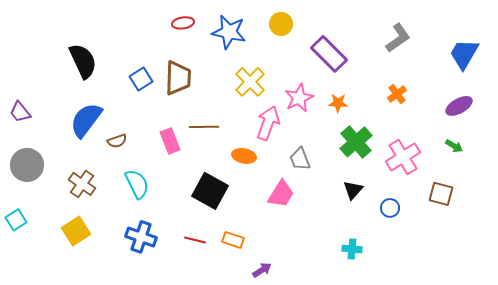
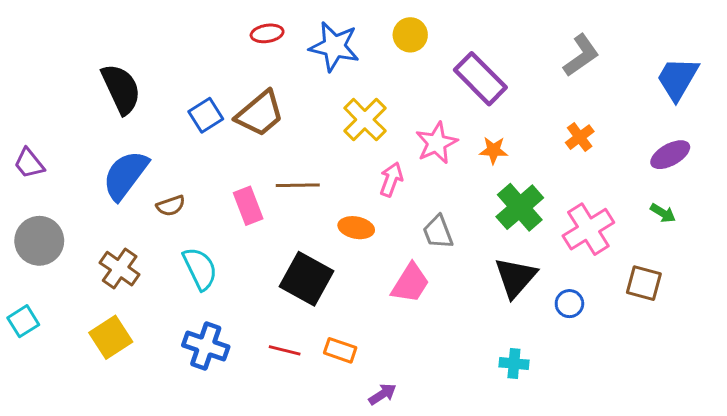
brown trapezoid: (178, 78) -> (260, 114), turned 48
pink arrow: (268, 123) -> (391, 179), size x0.7
black triangle: (353, 190) -> (515, 277), size x1.5

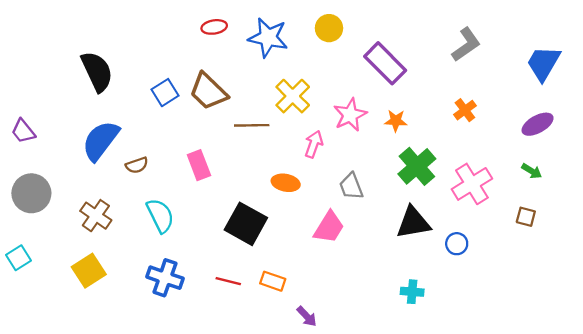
brown trapezoid: (260, 114) -> (208, 91), turned 84
brown line: (298, 185) -> (252, 125), moved
black triangle: (515, 277) -> (413, 223), turned 39
brown square: (644, 283) -> (526, 217), moved, size x0.7
purple arrow: (382, 394) -> (307, 316), turned 80

